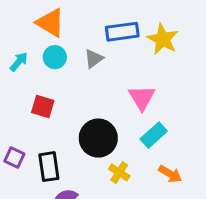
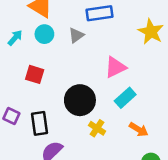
yellow star: (163, 39) -> (151, 32), moved
pink triangle: (142, 98) -> (115, 67), turned 35

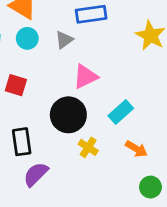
pink triangle: (115, 67) -> (85, 77), moved

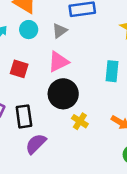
pink triangle: (85, 77) -> (58, 62), moved
cyan rectangle: (121, 112) -> (112, 71), moved, turned -42

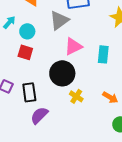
cyan circle: (29, 30) -> (27, 31), moved
gray triangle: (60, 31) -> (59, 20), size x1.5
pink triangle: (58, 62) -> (73, 46), moved

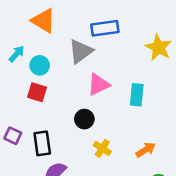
black circle: (62, 73) -> (84, 119), size x0.6
orange arrow: (110, 97) -> (146, 150), turned -63

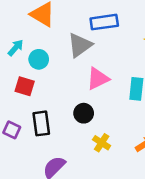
red square: (37, 92) -> (25, 86), moved
black rectangle: (42, 143) -> (41, 123), moved

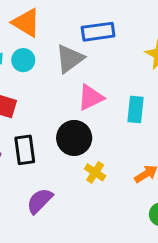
cyan circle: (39, 59) -> (23, 60), moved
black circle: (84, 113) -> (74, 138), size x1.5

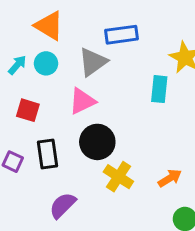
pink triangle: (91, 98) -> (82, 101), moved
cyan rectangle: (136, 110) -> (159, 89), moved
yellow cross: (95, 172) -> (118, 177), size x1.4

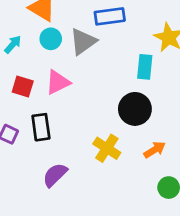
cyan circle: (46, 63) -> (51, 39), moved
pink triangle: (82, 101) -> (58, 82), moved
black circle: (97, 142) -> (135, 109), moved

